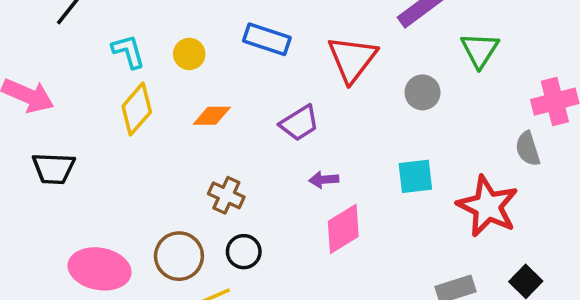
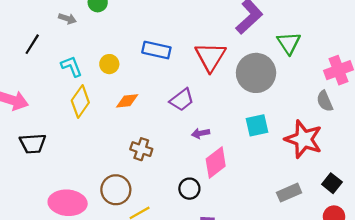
gray circle: (422, 92) -> (256, 73), size x1.8
black circle: (244, 252) -> (189, 189), moved

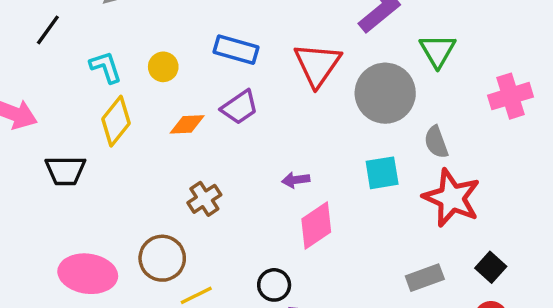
purple trapezoid: (182, 100) -> (240, 107), moved
gray semicircle: (325, 101) -> (436, 142), moved
black trapezoid: (33, 144) -> (65, 170), moved
brown cross: (141, 149) -> (204, 199), turned 35
black circle: (189, 189) -> (274, 285), moved

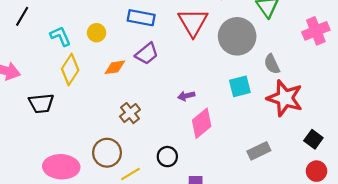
gray rectangle: (425, 278) -> (259, 151), moved
black circle: (274, 285) -> (167, 157), moved

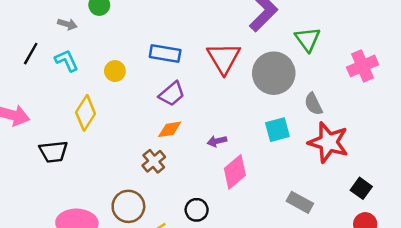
cyan L-shape: (60, 36) -> (67, 61), moved
orange diamond: (115, 67) -> (170, 129), moved
gray rectangle: (259, 151) -> (300, 202), turned 55

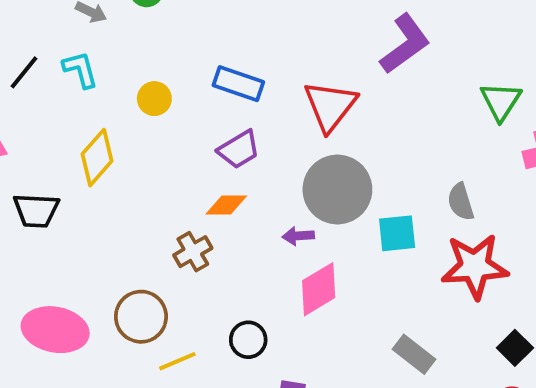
green triangle: (308, 39) -> (501, 101), moved
black line: (31, 54) -> (24, 72), moved
gray circle: (274, 73) -> (337, 190), moved
red star: (328, 142) -> (475, 266), turned -30

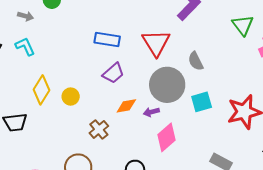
yellow circle: (154, 99) -> (71, 97), moved
gray semicircle: (461, 202) -> (196, 61), moved
orange diamond: (226, 205) -> (126, 106), moved

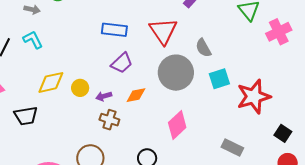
yellow diamond: (42, 90) -> (51, 82), turned 48
cyan square: (202, 102) -> (219, 79), moved
purple arrow: (151, 112) -> (104, 96), moved
brown cross: (99, 129) -> (109, 120), turned -30

